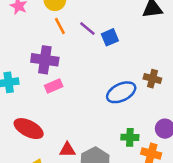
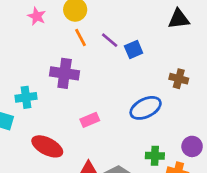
brown cross: (152, 79) -> (179, 79), moved
pink rectangle: (54, 86) -> (90, 120), moved

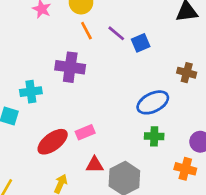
pink rectangle: (90, 120) -> (85, 132), moved
red ellipse: (47, 146) -> (53, 142), turned -64
green cross: (155, 156) -> (154, 136), moved

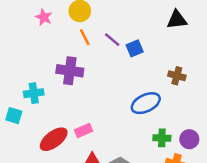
green cross: (154, 136) -> (162, 138), moved

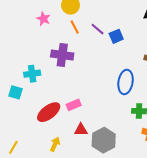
pink star: (44, 17) -> (44, 19), moved
blue ellipse: (146, 103) -> (126, 82), turned -55

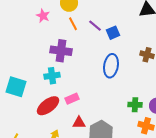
cyan cross: (32, 74) -> (52, 76), moved
blue ellipse: (126, 82) -> (111, 66), moved
cyan square: (15, 92) -> (16, 87), size x1.5

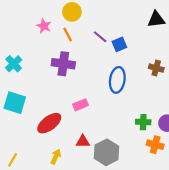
orange line: (73, 24) -> (68, 35), moved
cyan cross: (52, 76) -> (14, 64), moved, turned -35
pink rectangle: (72, 99) -> (81, 105), moved

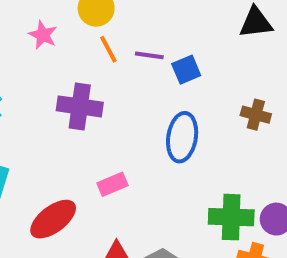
orange line: (68, 35) -> (108, 49), moved
purple line: (100, 37) -> (149, 55), turned -32
green cross: (143, 122) -> (231, 217), size x1.5

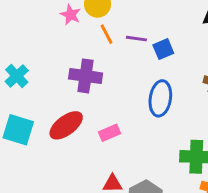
pink star: (43, 35) -> (71, 15), moved
red ellipse: (53, 219) -> (66, 125), moved

